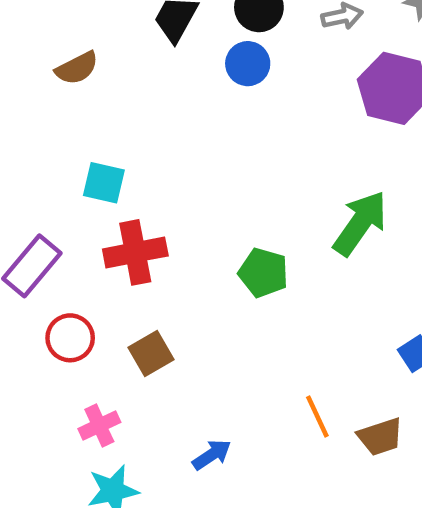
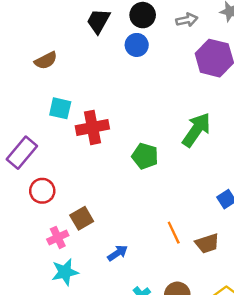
brown semicircle: (77, 68) -> (46, 61), moved
red cross: (135, 252) -> (92, 127), moved
brown square: (151, 354) -> (82, 218), moved

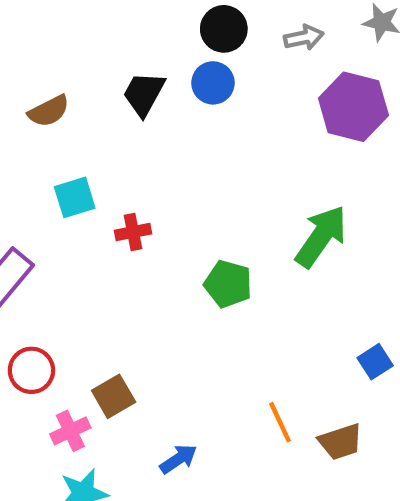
black trapezoid: (98, 21) -> (144, 94), moved
cyan square: (60, 108) -> (75, 197), turned -30
red cross: (92, 127) -> (133, 232), size x0.6
red circle: (42, 191) -> (31, 370), moved

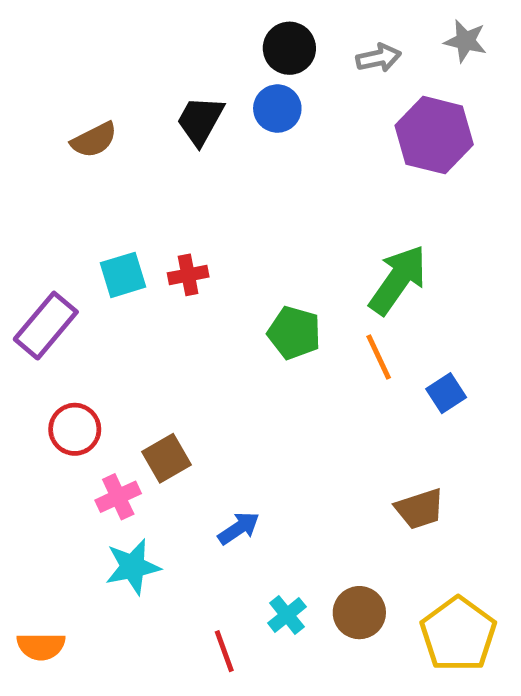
cyan square: (75, 197) -> (123, 275), moved
blue square: (375, 362) -> (446, 393), moved
orange line: (280, 422) -> (379, 357), moved

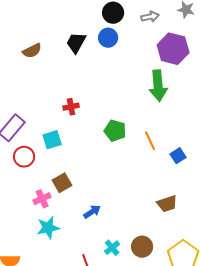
cyan square: (123, 275) -> (52, 140), moved
green arrow: (398, 280) -> (158, 86), moved, turned 140
red circle: (75, 429) -> (24, 157), moved

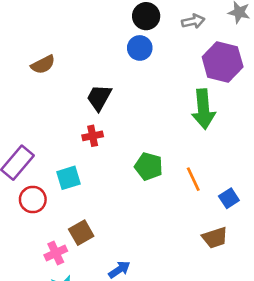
black trapezoid: (76, 43) -> (99, 98), moved
brown trapezoid: (167, 204) -> (215, 238), moved

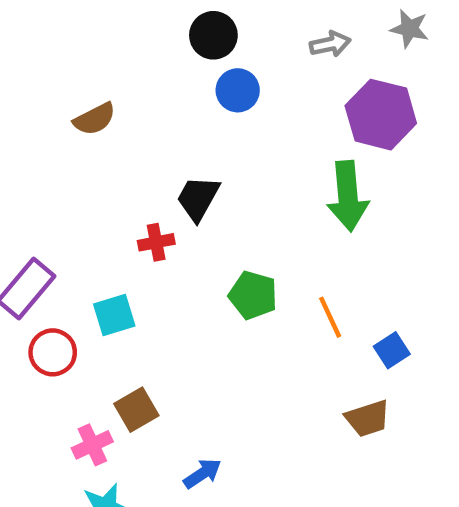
black circle: (146, 16) -> (213, 35), moved
brown semicircle: (43, 65) -> (95, 119), moved
black trapezoid: (99, 98) -> (198, 198), moved

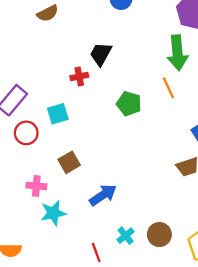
orange line: (330, 317) -> (168, 88), moved
pink cross: (92, 445) -> (36, 186), moved, turned 30
blue arrow: (202, 473) -> (103, 195), size x1.4

